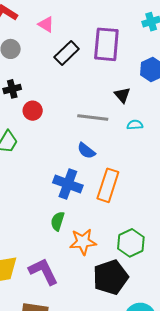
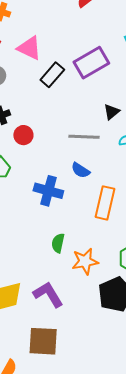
pink triangle: (46, 24) -> (29, 48), size x1.5
purple rectangle: (106, 44) -> (91, 63), turned 60
black triangle: (122, 95) -> (112, 112), turned 36
blue cross: (68, 184) -> (48, 191), moved

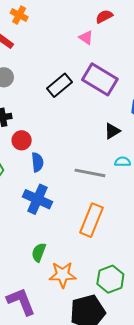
pink triangle: (29, 48) -> (86, 38), moved, size x0.6
purple rectangle: (91, 63) -> (100, 79), turned 52
gray line: (84, 137) -> (90, 173), moved
blue semicircle: (80, 170) -> (37, 162), moved, turned -138

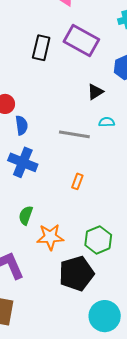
black rectangle: (59, 85) -> (41, 48), turned -35
orange rectangle: (91, 220) -> (77, 181), size x0.5

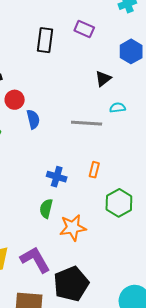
purple rectangle: (81, 41) -> (84, 29), size x0.6
blue cross: (23, 162) -> (57, 177), moved, size x0.7
green hexagon: (98, 240) -> (119, 203), moved
black pentagon: (76, 273) -> (71, 284), moved

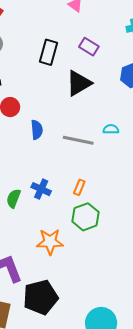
black triangle: (103, 79) -> (79, 83), moved, size x1.6
blue semicircle: (33, 119) -> (37, 130), moved
green hexagon: (119, 203) -> (86, 217), moved
green semicircle: (46, 209) -> (14, 198), moved

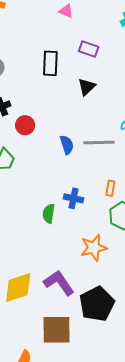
black triangle: (79, 83) -> (87, 87), size x0.7
blue semicircle: (37, 130) -> (67, 145), moved

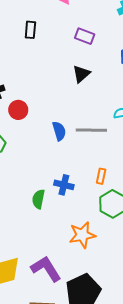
black rectangle: (50, 63) -> (30, 30), moved, size x0.7

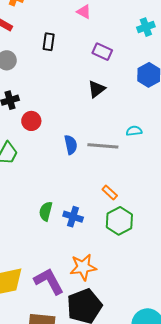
orange rectangle: (101, 176) -> (110, 192), turned -63
blue cross: (64, 185) -> (73, 217), moved
orange star: (82, 235) -> (83, 267), moved

